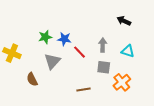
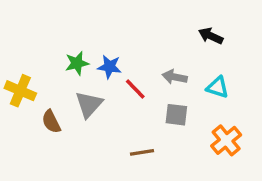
gray arrow: (103, 45) -> (175, 77), turned -80
brown semicircle: (32, 79) -> (51, 122), moved
orange cross: (122, 82) -> (226, 140), moved

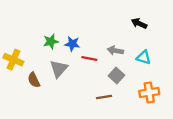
red line: (135, 89) -> (89, 58), turned -35
gray square: (176, 115) -> (116, 75), turned 35
orange cross: (226, 140) -> (149, 92), turned 30
brown line: (142, 152) -> (104, 97), moved

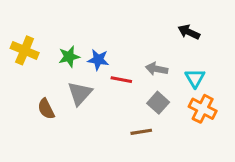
cyan triangle: (144, 57) -> (195, 78), turned 42
yellow cross: (13, 60) -> (25, 50), moved
orange cross: (149, 92) -> (203, 109), moved, turned 36

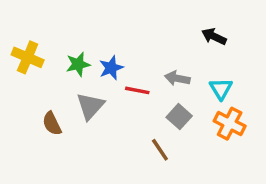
blue star: (98, 60) -> (111, 68), turned -30
brown line: (141, 132) -> (160, 150), turned 65

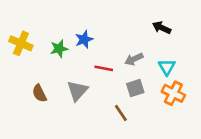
blue star: (111, 68) -> (84, 39), moved
gray arrow: (177, 78) -> (134, 59), turned -36
gray triangle: (90, 106) -> (77, 91), moved
gray square: (179, 117) -> (135, 88), turned 30

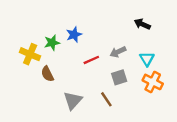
yellow cross: (21, 43) -> (30, 54), moved
red line: (104, 68) -> (91, 60), turned -35
gray triangle: (77, 91) -> (73, 100), moved
brown semicircle: (39, 93) -> (47, 74), moved

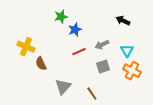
blue star: (74, 35) -> (75, 30), moved
green star: (52, 43) -> (61, 17), moved
brown line: (106, 99) -> (92, 94), moved

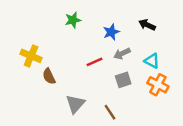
blue star: (75, 30) -> (111, 32), moved
cyan triangle: (127, 51) -> (152, 61), turned -32

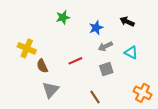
red line: (94, 62) -> (75, 61), moved
orange cross: (158, 85) -> (143, 93), moved
gray triangle: (75, 104) -> (51, 90), moved

